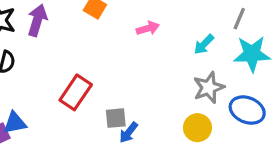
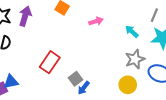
cyan arrow: (204, 44) -> (132, 31), turned 88
gray square: (116, 118) -> (75, 79), turned -32

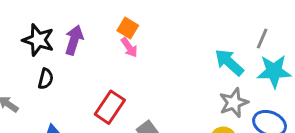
pink arrow: (96, 21) -> (129, 47), moved, turned 72
cyan arrow: (132, 31) -> (229, 62), size x1.5

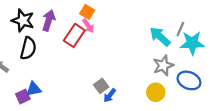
gray line: (262, 38) -> (180, 29), moved
black semicircle: (46, 79) -> (28, 48), size x1.5
red rectangle: (110, 107) -> (74, 35), moved

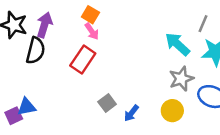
gray line: (180, 29) -> (203, 24), moved
red rectangle: (74, 35) -> (83, 59), moved
black semicircle: (28, 48) -> (35, 51), moved
blue arrow: (110, 95) -> (131, 113), moved

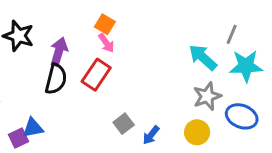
purple arrow: (44, 25) -> (59, 52), moved
black semicircle: (35, 51) -> (56, 79), moved

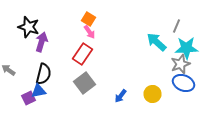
purple arrow: (59, 52) -> (42, 42), moved
black semicircle: (56, 79) -> (44, 74), moved
gray star: (207, 96) -> (180, 64), moved
gray square: (124, 124) -> (84, 83), moved, size x1.5

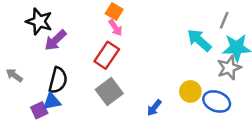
purple arrow: (42, 42) -> (55, 40), turned -150
blue ellipse: (184, 83) -> (217, 101), moved
yellow circle: (152, 94) -> (190, 91), moved

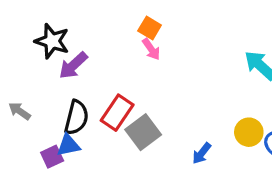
red rectangle: (107, 55) -> (117, 113), moved

